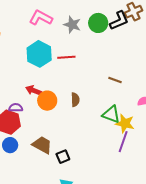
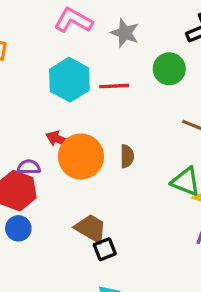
green circle: (98, 23) -> (169, 69), moved
orange circle: (47, 101) -> (81, 157), size x1.4
brown trapezoid: (42, 145) -> (91, 228), moved

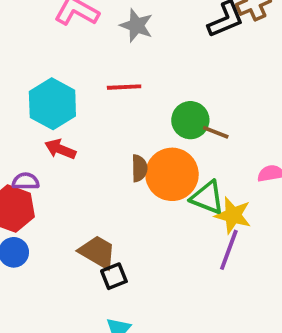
green circle: (169, 69) -> (190, 120), moved
cyan hexagon: (69, 80) -> (52, 104), moved
orange circle: (81, 157) -> (172, 174), moved

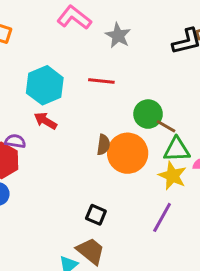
green triangle: (207, 197) -> (177, 150), moved, turned -32
yellow star: (233, 215) -> (172, 176), moved
brown trapezoid: (98, 252) -> (91, 251), moved
black square: (114, 276) -> (96, 215), moved, turned 36

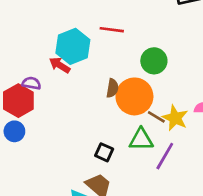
cyan hexagon: (45, 85) -> (73, 46), moved
brown line: (166, 126) -> (156, 117), moved
green triangle: (177, 150) -> (141, 139), moved

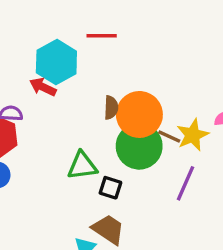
green circle: (154, 61) -> (139, 146), moved, size x1.4
yellow star: (175, 118) -> (193, 135), turned 30
green triangle: (141, 139) -> (82, 166), moved

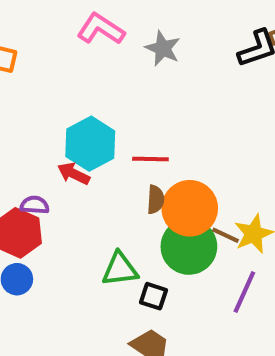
red line: (102, 36) -> (150, 159), moved

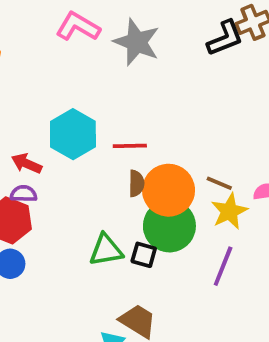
gray star: (163, 48) -> (137, 42), size x1.4
red arrow: (74, 174) -> (27, 164), moved
brown line: (225, 235) -> (219, 183), moved
black square: (154, 296) -> (144, 255), moved

